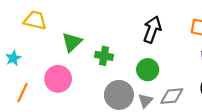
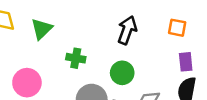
green triangle: (72, 42) -> (42, 29), moved

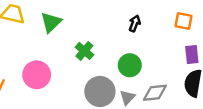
black arrow: (127, 30) -> (135, 23), size x0.6
green cross: (76, 58) -> (84, 51), turned 30

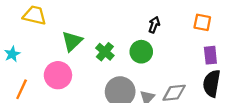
green triangle: (51, 22) -> (72, 41), moved
green circle: (130, 65) -> (141, 52), moved

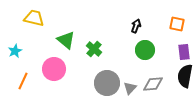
green triangle: (72, 41) -> (66, 40), turned -36
green circle: (141, 52) -> (145, 50), moved

